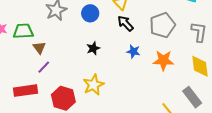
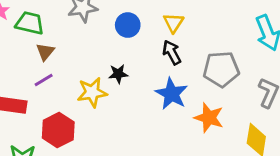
blue star: (133, 51) -> (172, 94), size x1.6
yellow star: (94, 85) -> (92, 92), moved

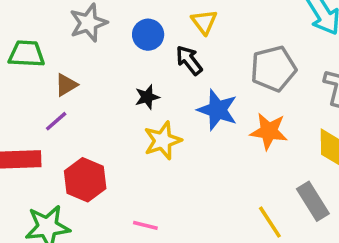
brown triangle: (45, 52) -> (66, 85), moved, turned 30
black arrow: (172, 52) -> (189, 60), moved
yellow star: (92, 92) -> (163, 141), moved

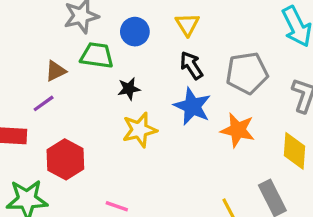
green trapezoid: (26, 54) -> (97, 55), moved
black arrow: (189, 60) -> (191, 65), moved

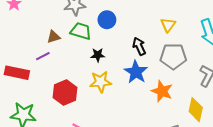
yellow triangle: (187, 24) -> (168, 25), moved
red hexagon: (65, 159) -> (65, 93), moved

